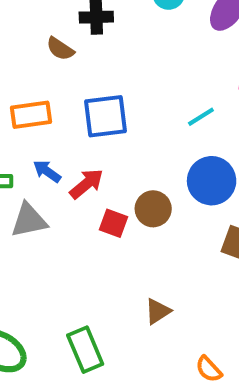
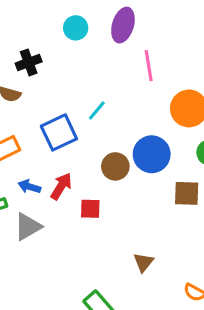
cyan line: (201, 117) -> (97, 110), moved
brown circle: (153, 209) -> (115, 166), moved

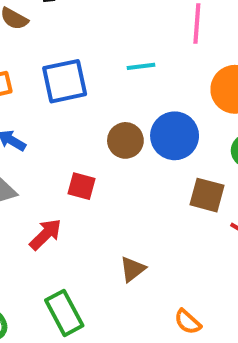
cyan line: (97, 110) -> (141, 66), moved, turned 30
red arrow: (61, 186) -> (45, 234), moved

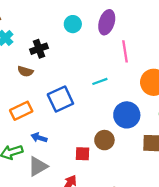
brown circle: (125, 140) -> (104, 140), moved

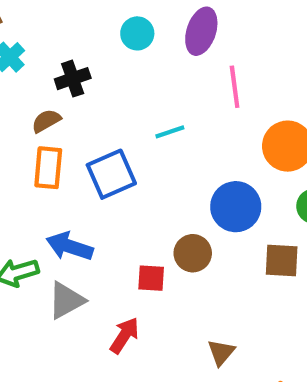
brown semicircle: (25, 71) -> (46, 121), turned 133
cyan line: (100, 81) -> (170, 132), moved
orange rectangle: (21, 111) -> (48, 168), moved, turned -60
blue arrow: (39, 138) -> (70, 246), size x1.5

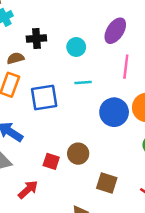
cyan circle: (137, 33) -> (76, 47), moved
blue circle: (236, 207) -> (114, 112), moved
brown square: (282, 260) -> (107, 183), moved

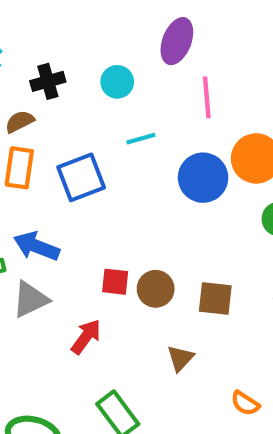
brown circle: (78, 154) -> (156, 289), moved

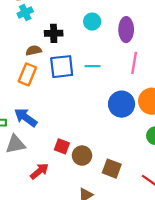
purple ellipse: (177, 41) -> (126, 30), turned -35
cyan circle: (117, 82) -> (92, 22), moved
cyan line: (141, 139) -> (93, 66), moved
blue square: (81, 177) -> (62, 67), moved

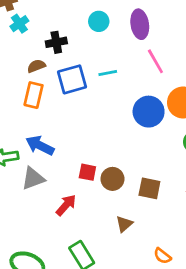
pink line: (134, 63) -> (155, 61), turned -30

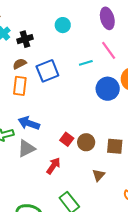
purple ellipse: (140, 24) -> (107, 18), moved
black cross: (56, 42) -> (25, 39), moved
cyan line: (108, 73) -> (86, 63), moved
red square: (87, 172) -> (67, 139), turned 32

